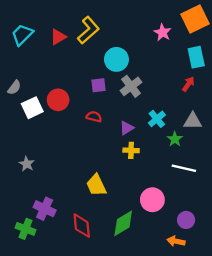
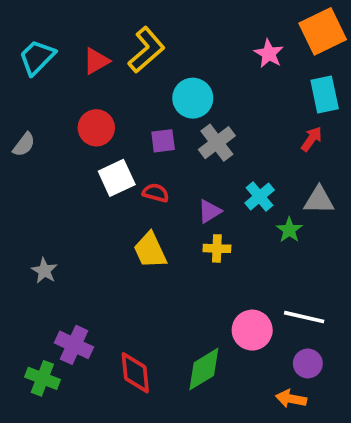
red circle: (58, 100) -> (96, 128), moved
white square: (32, 108) -> (117, 178), moved
white line: (184, 168) -> (304, 317), moved
yellow trapezoid: (96, 185) -> (150, 250), moved

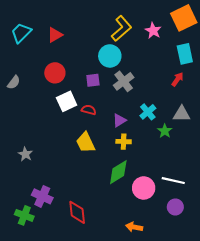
yellow L-shape: (146, 50) -> (121, 29), moved
green diamond: (204, 369) -> (118, 172), moved
orange arrow: (291, 399) -> (134, 227), moved

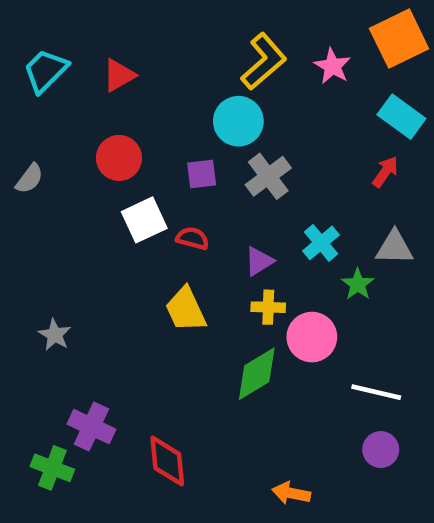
cyan rectangle: (185, 54) -> (401, 117), turned -42
pink circle: (144, 188) -> (312, 337), moved

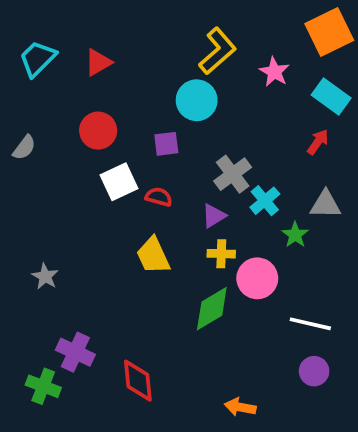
pink star: (333, 66) -> (274, 72), moved
gray cross: (268, 176) -> (233, 174), moved

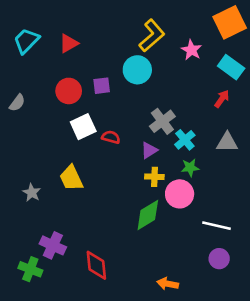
purple square: (166, 144) -> (102, 86), moved
green star: (295, 235) -> (190, 168), moved, turned 30
yellow trapezoid: (153, 256) -> (71, 178), moved

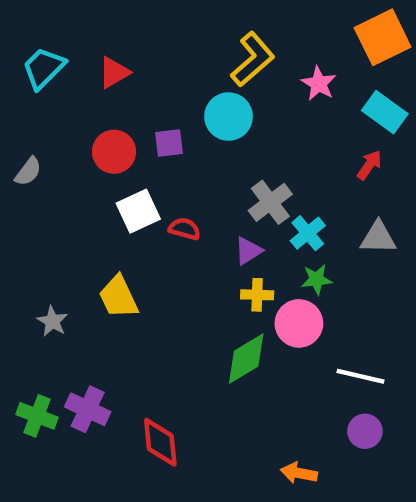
green cross: (30, 269) -> (37, 416), moved
orange arrow: (168, 284) -> (299, 473), moved

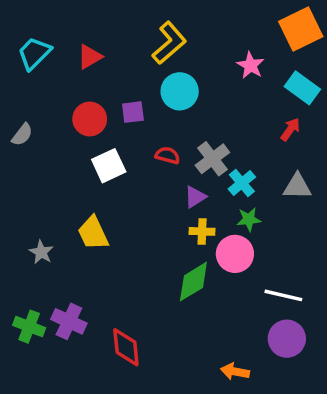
yellow L-shape: (253, 59) -> (169, 43), moved
red semicircle: (184, 229) -> (167, 155), moved
purple circle: (365, 431) -> (287, 339), size x1.4

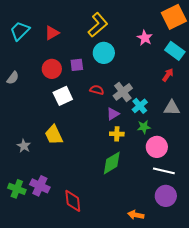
pink circle: (235, 254) -> (157, 147), moved

